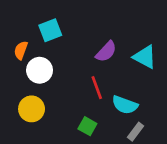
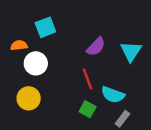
orange semicircle: (21, 50) -> (19, 45), turned 63
cyan triangle: (145, 57) -> (131, 51), turned 35
green square: (87, 126) -> (88, 109), moved

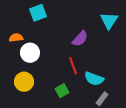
cyan square: (45, 27) -> (38, 13), moved
cyan triangle: (131, 51) -> (109, 21), moved
green square: (88, 109) -> (62, 91), moved, turned 32

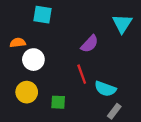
cyan square: (38, 13) -> (42, 15), turned 30
green square: (62, 91) -> (58, 102), moved, turned 32

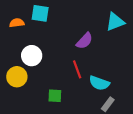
cyan triangle: (122, 24) -> (115, 22), turned 36
orange semicircle: (18, 43) -> (17, 23), moved
yellow circle: (27, 92) -> (17, 77), moved

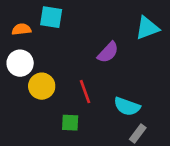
white circle: (32, 56) -> (20, 63), moved
red line: (77, 69) -> (85, 92), moved
yellow circle: (17, 77) -> (42, 86), moved

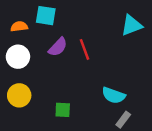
purple semicircle: (108, 52) -> (58, 47), moved
yellow circle: (42, 86) -> (19, 95), moved
red line: (85, 92) -> (84, 49), moved

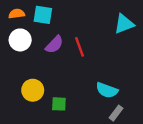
orange semicircle: (19, 26) -> (17, 14), moved
white circle: (18, 57) -> (20, 40), moved
yellow circle: (19, 95) -> (33, 90), moved

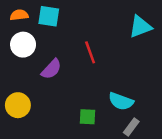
purple semicircle: (54, 45) -> (51, 69), moved
yellow circle: (33, 90) -> (18, 105), moved
green square: (59, 104) -> (87, 117), moved

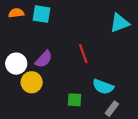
white circle: (23, 45) -> (16, 64), moved
red line: (90, 52) -> (83, 54), moved
yellow circle: (18, 105) -> (32, 82), moved

